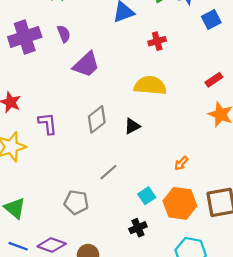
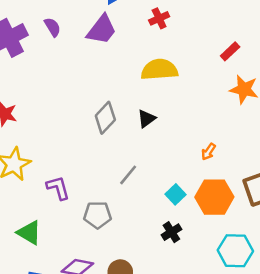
purple trapezoid: (86, 65) -> (102, 30), moved
purple L-shape: (48, 123) -> (58, 188), moved

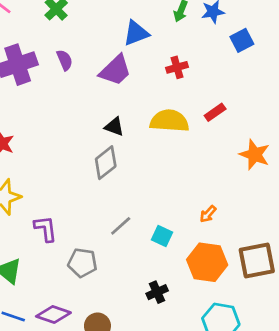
red rectangle: (230, 51) -> (215, 112), moved
black triangle: (146, 119) -> (114, 127), moved, turned 48
cyan square: (176, 194) -> (162, 236), moved, turned -30

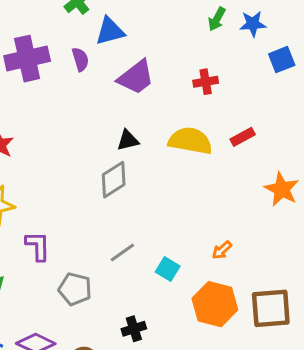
blue triangle: (136, 33) -> (110, 31), moved
black triangle: (114, 127) -> (128, 140), turned -40
black cross: (157, 292) -> (134, 329), moved

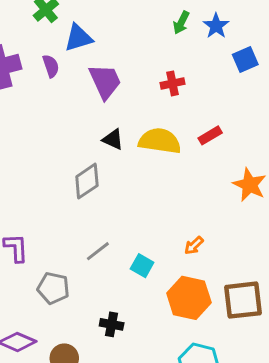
blue star: (253, 24) -> (216, 26), turned -30
purple trapezoid: (136, 77) -> (105, 81), turned -75
black triangle: (128, 140) -> (113, 139), moved, turned 40
black cross: (134, 329) -> (112, 324), turned 30

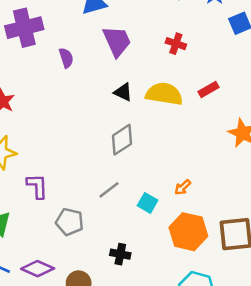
purple semicircle: (51, 66) -> (66, 58), moved
red cross: (173, 83) -> (176, 44), turned 30
gray diamond: (87, 181) -> (122, 140), moved
orange arrow: (194, 246) -> (183, 187), moved

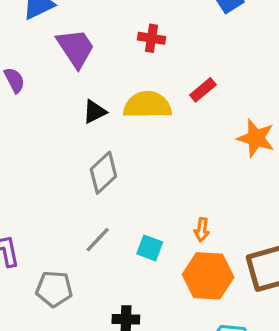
black triangle: (123, 92) -> (95, 112), turned -42
orange arrow: (183, 187) -> (202, 230), moved, turned -30

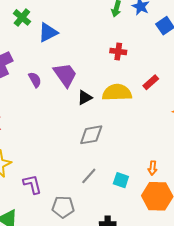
purple trapezoid: (76, 48) -> (65, 75), moved
gray diamond: (103, 173) -> (91, 135), turned 35

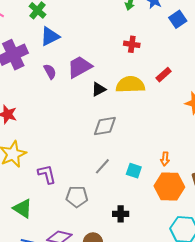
blue triangle: (48, 32) -> (50, 36), moved
purple trapezoid: (65, 75) -> (80, 67), turned -84

